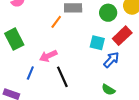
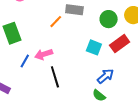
blue arrow: (111, 60) -> (105, 76), moved
blue line: (30, 73) -> (25, 61), moved

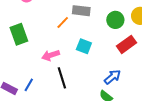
cyan square: (94, 47) -> (84, 46), moved
blue line: (25, 61) -> (29, 85), moved

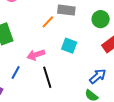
blue line: (29, 85) -> (16, 72), moved

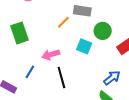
green circle: (101, 19) -> (103, 31), moved

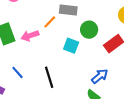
pink arrow: (51, 55) -> (30, 36), moved
blue line: (30, 72) -> (18, 72), turned -72

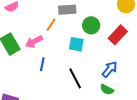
blue line: (18, 72) -> (42, 64), moved, turned 64
black line: (49, 77) -> (75, 78), moved

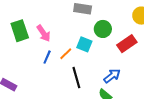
orange line: (51, 25) -> (66, 54), moved
pink arrow: (34, 42) -> (44, 33), turned -108

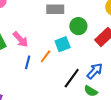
cyan square: (84, 44) -> (63, 44), turned -35
black line: (76, 78) -> (72, 78), moved, turned 60

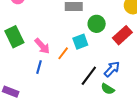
pink arrow: (20, 39) -> (42, 46), moved
blue line: (28, 62) -> (39, 67), moved

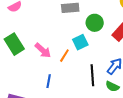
blue line: (39, 67) -> (49, 81), moved
black line: (89, 76) -> (92, 75), turned -35

